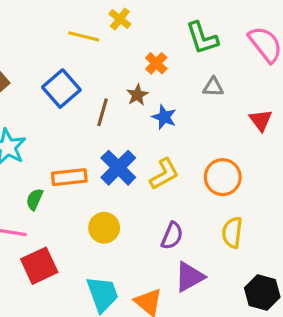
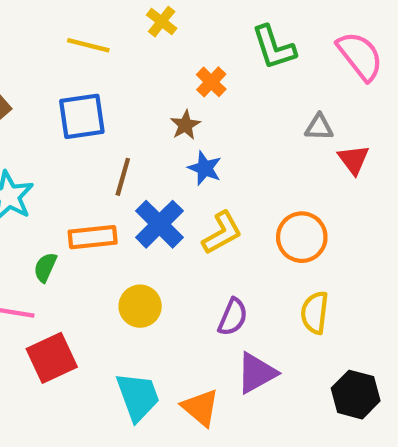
yellow line: (84, 36) -> (88, 45), moved
gray triangle: (213, 87) -> (319, 127), moved
blue square: (61, 89) -> (82, 116), turned 33
brown line: (103, 112) -> (123, 177), moved
blue star: (164, 117) -> (205, 168), moved

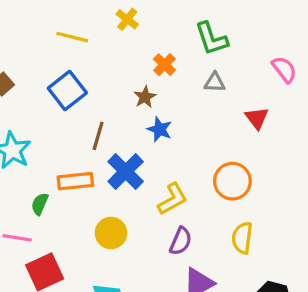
pink semicircle: (360, 56) -> (284, 69), moved, size x0.7
blue square: (82, 116) -> (67, 90), turned -30
gray triangle: (319, 127) -> (215, 82), moved
red triangle: (354, 160) -> (257, 118), moved
yellow L-shape: (222, 233) -> (173, 199), moved

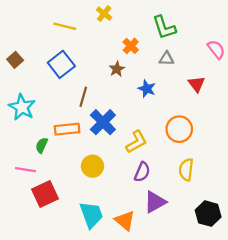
blue star: (160, 129) -> (147, 89), moved

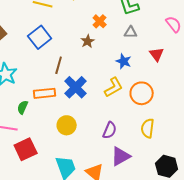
blue star: (147, 89) -> (124, 61), moved
yellow L-shape: (136, 142) -> (114, 87), moved

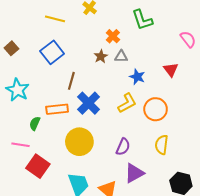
gray triangle: (131, 32) -> (121, 56), moved
yellow circle: (67, 125) -> (79, 142), size x1.4
red square: (26, 149) -> (38, 166), turned -30

